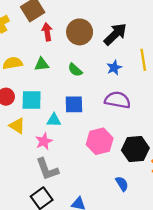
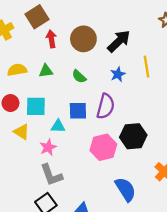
purple semicircle: (118, 100) -> (106, 106), moved, turned 95
black hexagon: (135, 149) -> (133, 136), moved
blue semicircle: (122, 184) -> (126, 189), size x1.6

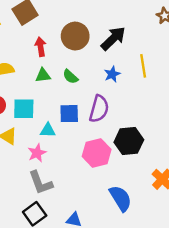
red arrow: (51, 39) -> (41, 47), moved
green triangle: (46, 71) -> (43, 75), moved

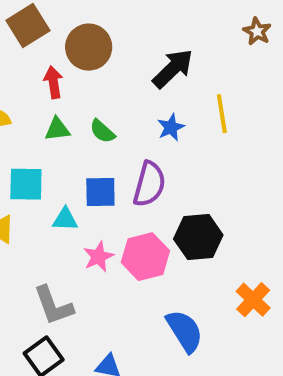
brown circle: (75, 36) -> (89, 47), moved
pink star: (37, 153) -> (98, 257), moved

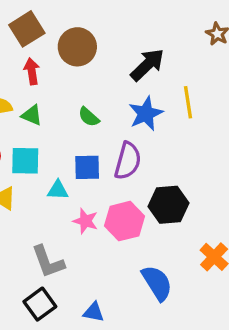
red arrow: (53, 82) -> (32, 71), moved
blue star: (171, 127) -> (146, 114), size x1.5
green triangle: (57, 129) -> (32, 115), moved, turned 30
pink star: (98, 257) -> (85, 221), turned -30

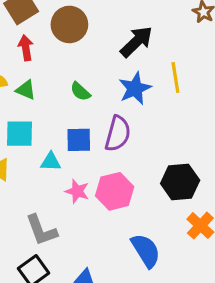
black hexagon: (168, 205) -> (180, 182), moved

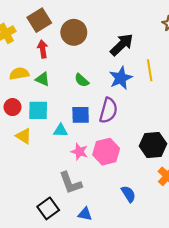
gray L-shape: (41, 230) -> (70, 183), moved
blue semicircle: (146, 251) -> (128, 194), size x0.7

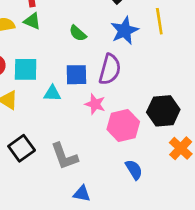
green triangle: (43, 79) -> (32, 21), moved
pink star: (79, 152) -> (95, 104), moved
pink hexagon: (106, 152) -> (123, 126), moved
black square: (48, 208) -> (22, 148), moved

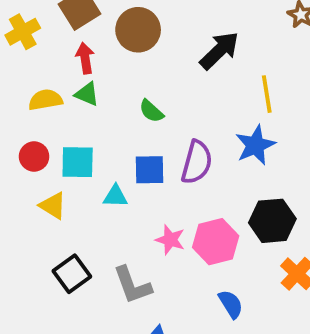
blue star: (125, 31) -> (255, 145), moved
pink star: (95, 104) -> (170, 240), moved

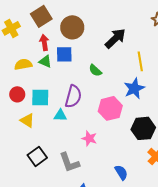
green semicircle: (151, 111) -> (95, 70), moved
purple semicircle: (197, 162) -> (73, 96), moved
blue square: (149, 170) -> (64, 54), moved
pink hexagon: (216, 242) -> (110, 108), moved

